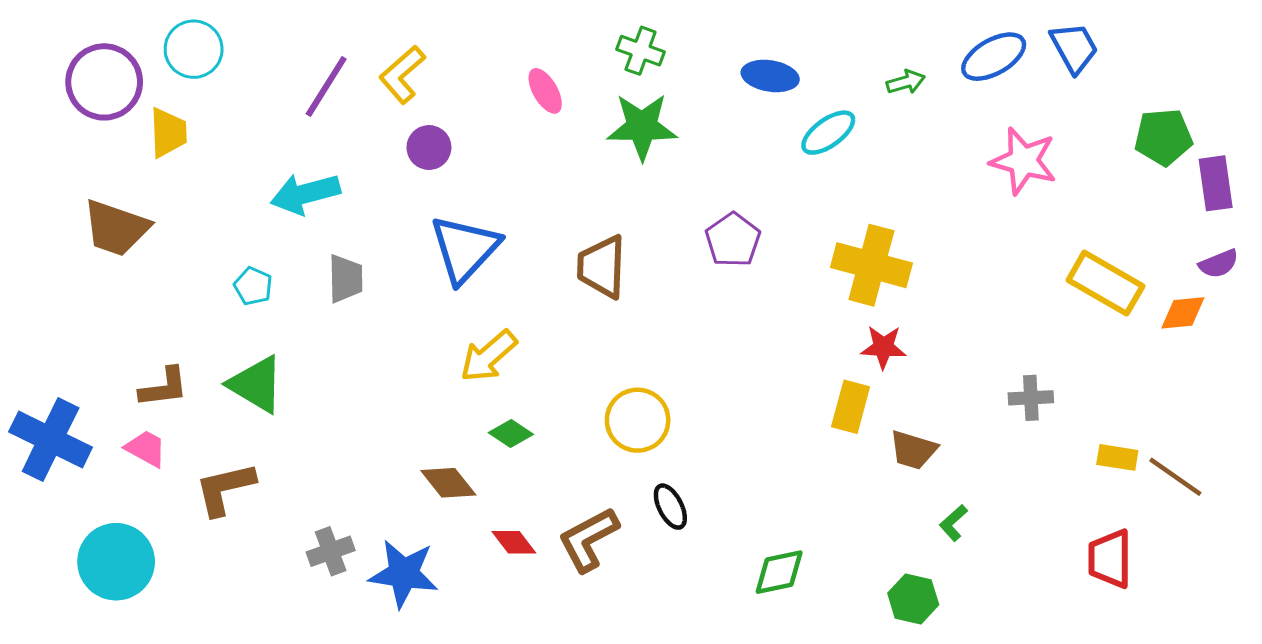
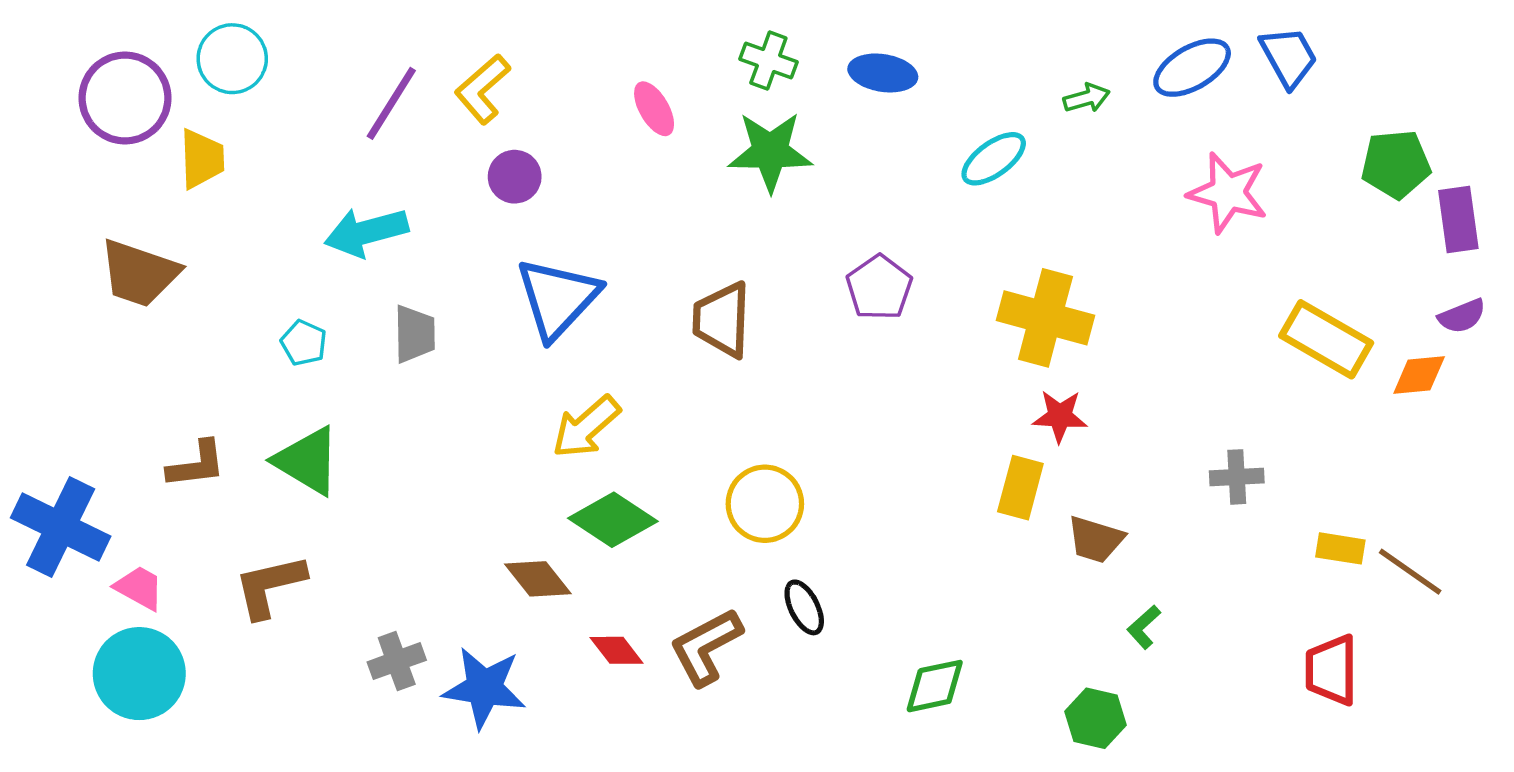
blue ellipse: (770, 76) -> (883, 73), moved
green diamond: (511, 434) -> (613, 520), size x1.6
pink trapezoid: (146, 448) -> (139, 588), moved

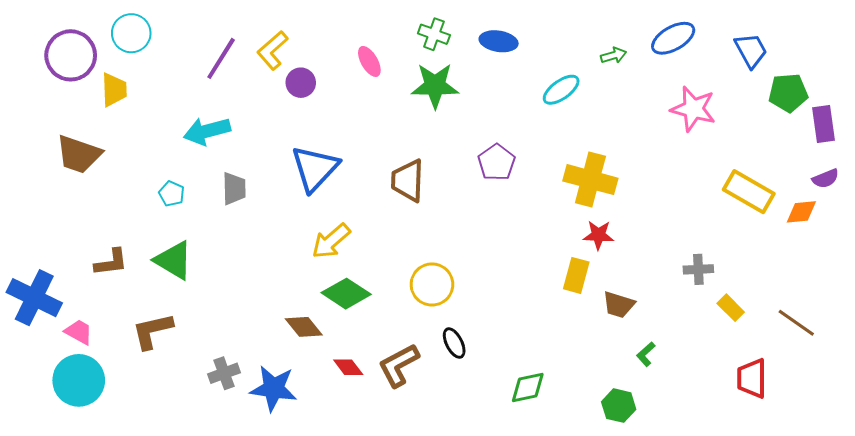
blue trapezoid: (1289, 57) -> (751, 50), moved
purple circle: (515, 177) -> (301, 83), moved
yellow rectangle: (1340, 548) -> (731, 308), moved, turned 36

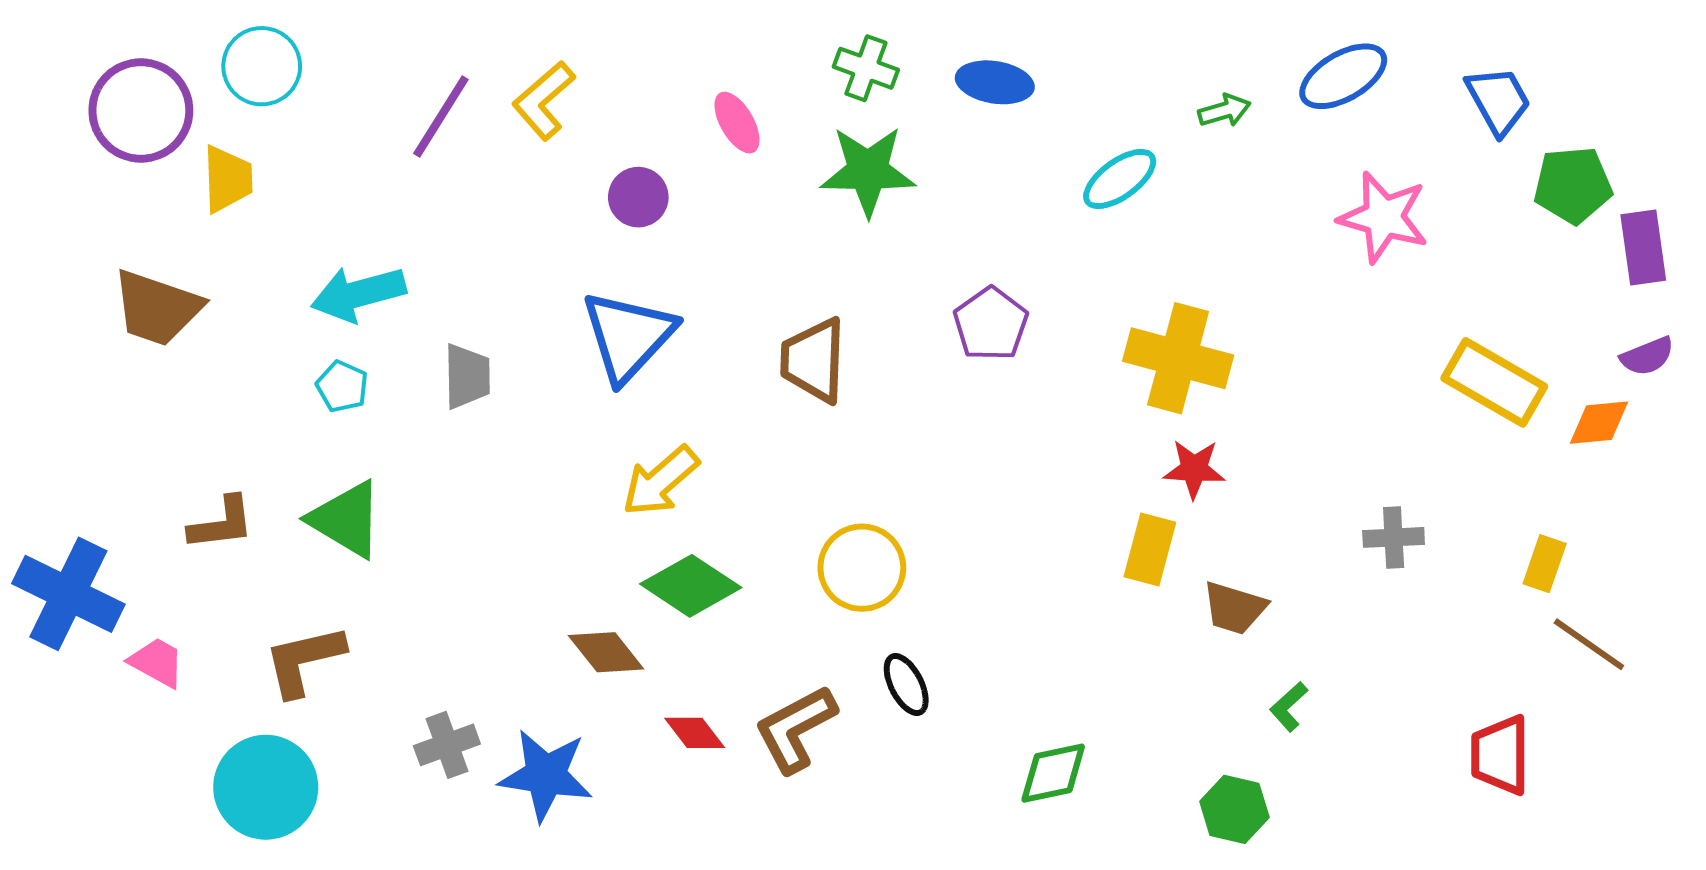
purple circle: (301, 83) -> (638, 197), moved
cyan arrow: (207, 131) -> (358, 294), moved
yellow rectangle: (731, 308) -> (1545, 564), moved, turned 64
cyan circle: (79, 380) -> (266, 787), moved

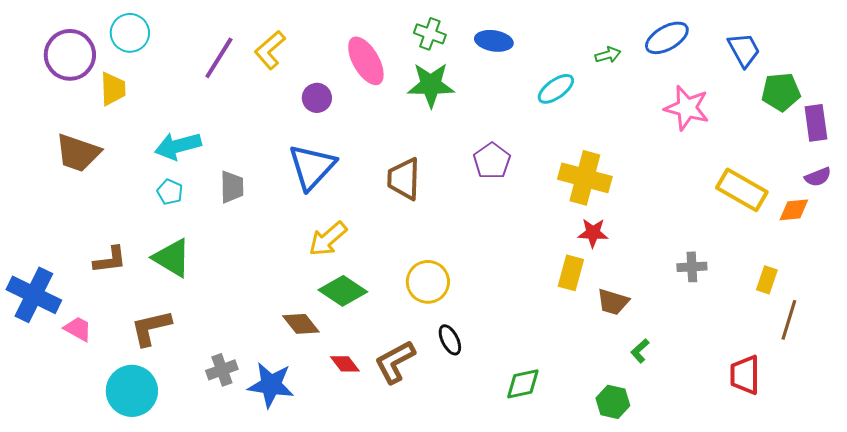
pink ellipse: (737, 123) -> (366, 61), size x1.6
brown line: (1589, 644) -> (789, 320), turned 72

